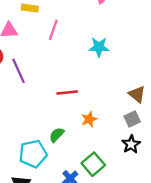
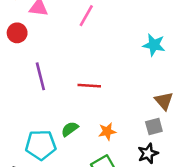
cyan star: (99, 47) -> (154, 45), moved
purple line: (19, 71) -> (40, 76), moved
orange star: (89, 119) -> (107, 131), moved

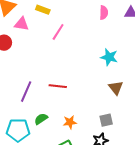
purple line: (40, 76) -> (26, 92), moved, turned 35
brown triangle: (164, 101) -> (116, 88), moved

